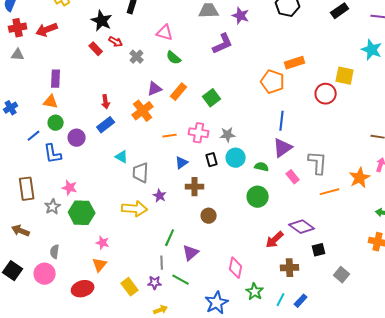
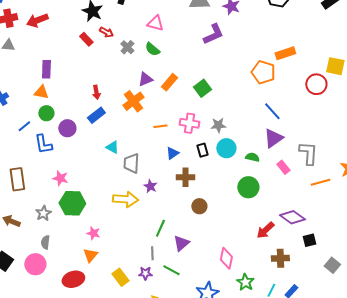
green semicircle: (174, 58) -> (152, 49), moved
blue line: (282, 121) -> (272, 111), turned -48
gray star: (53, 207) -> (43, 213), moved

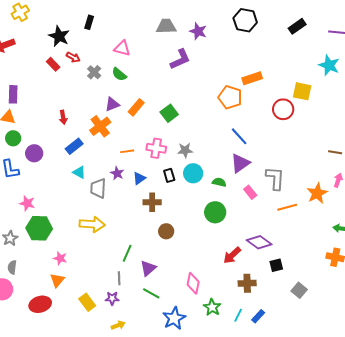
blue rectangle: (96, 115) -> (74, 146), moved
purple star: (150, 186) -> (117, 173), moved
green line: (171, 270) -> (151, 293), moved

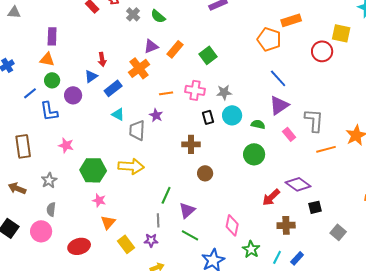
blue triangle: (139, 178) -> (91, 76), moved
green hexagon: (39, 228) -> (93, 170), moved
orange triangle: (57, 280) -> (108, 222), moved

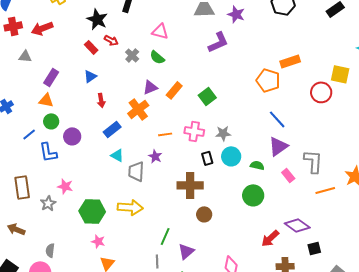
gray triangle: (14, 12) -> (25, 56), moved
purple rectangle: (52, 36) -> (51, 77), turned 30
blue triangle: (91, 76) -> (90, 76), moved
brown cross: (191, 144) -> (190, 185), size x1.4
gray star: (49, 180) -> (48, 203), moved

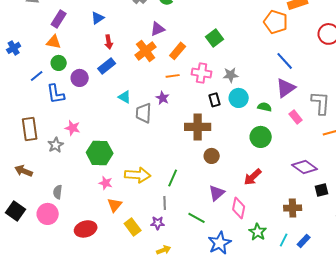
orange rectangle: (174, 90) -> (178, 51), moved
blue rectangle: (112, 129) -> (107, 66), moved
yellow arrow: (130, 207) -> (138, 175), moved
red arrow: (270, 238) -> (253, 177), moved
purple triangle: (186, 251) -> (217, 193), moved

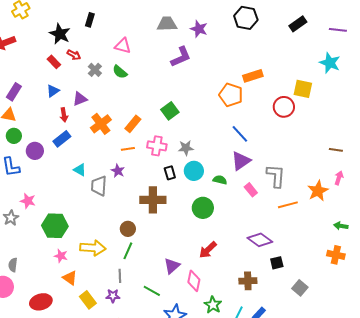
purple triangle: (158, 29) -> (80, 99), moved
green circle: (261, 137) -> (203, 208), moved
brown circle: (212, 156) -> (128, 229), moved
orange triangle: (115, 205) -> (70, 278), turned -35

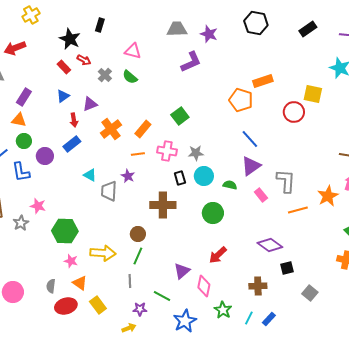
gray semicircle: (13, 265) -> (51, 286), moved
purple star: (113, 296) -> (140, 309), moved
red ellipse: (41, 302) -> (66, 306), moved

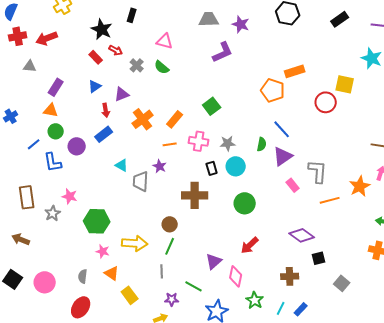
green semicircle: (230, 185) -> (262, 144), moved, turned 88
red ellipse: (66, 306) -> (81, 307), moved, turned -40

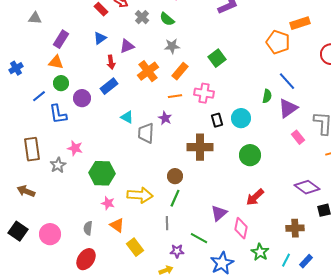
gray star: (228, 143) -> (172, 46), moved

